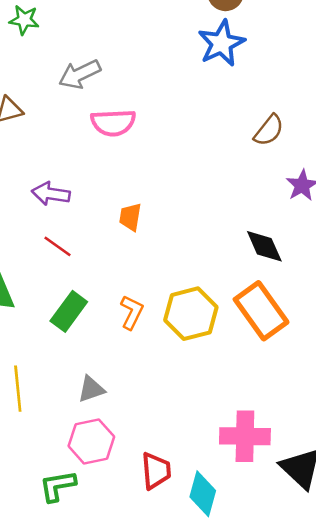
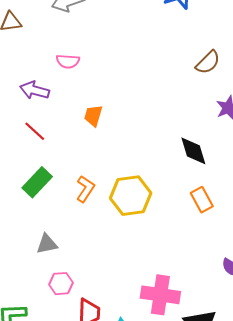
pink semicircle: (113, 123) -> (68, 61), moved, size x0.7
orange rectangle: (261, 311) -> (202, 200), moved, size x0.6
pink hexagon: (91, 441) -> (61, 284), moved, size x0.7

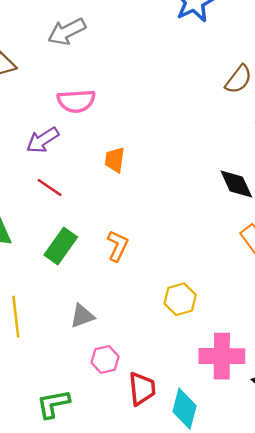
pink semicircle: (68, 61) -> (76, 101), size x1.4
purple arrow: (35, 90) -> (43, 140), turned -40
yellow hexagon: (131, 196) -> (180, 299), moved, size x0.7

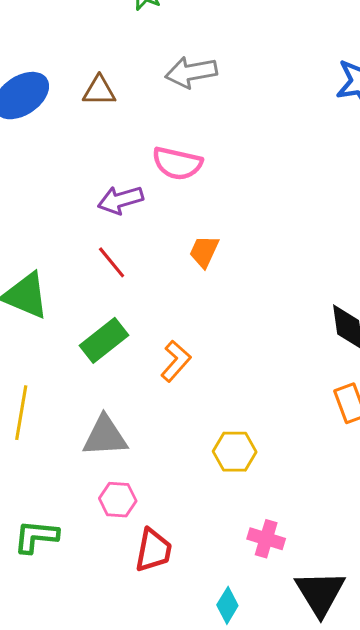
gray triangle: (82, 316) -> (105, 436), size x1.4
pink cross: (222, 356) -> (266, 539), size x0.6
cyan diamond: (185, 409) -> (227, 605), moved, size x0.7

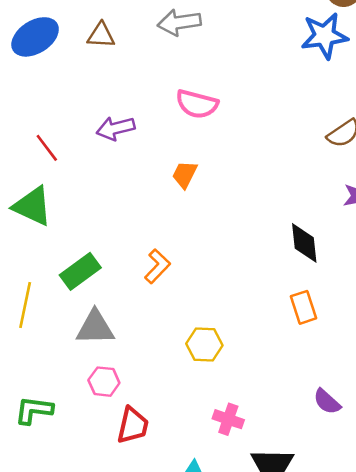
pink semicircle: (177, 163) -> (197, 104), moved
red line: (112, 262) -> (47, 148), moved
green rectangle: (104, 340) -> (80, 271), moved

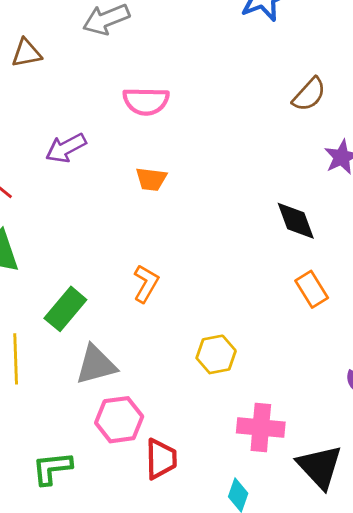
orange trapezoid: (185, 174) -> (151, 179), turned -96
pink hexagon: (104, 382) -> (119, 420), size x1.4
pink cross: (228, 419) -> (261, 428), size x1.4

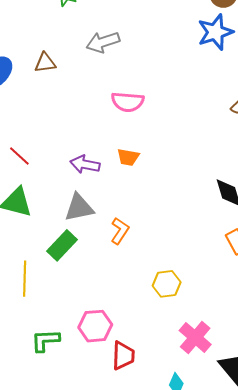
purple arrow: (66, 148) -> (85, 164), moved, turned 36
gray triangle: (96, 365) -> (79, 208), moved
pink cross: (261, 428) -> (195, 337), turned 32
green L-shape: (52, 468) -> (45, 340), moved

